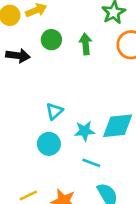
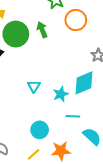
green circle: (51, 40) -> (16, 34), size x1.6
cyan circle: (49, 144) -> (40, 130), moved

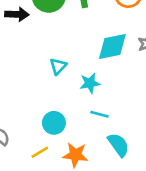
cyan diamond: (84, 83) -> (112, 46), moved

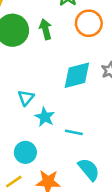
cyan star: (90, 83) -> (45, 117), moved, turned -30
cyan line: (100, 114) -> (74, 132), moved

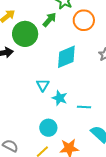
green arrow: (46, 29) -> (49, 20), moved, turned 63
cyan diamond: (77, 75) -> (66, 57), moved

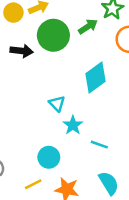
cyan diamond: (66, 57) -> (95, 78), turned -30
cyan triangle: (43, 85) -> (57, 104), turned -32

